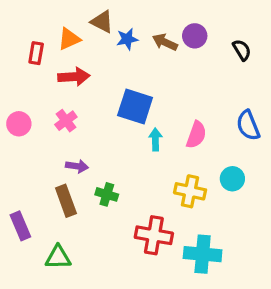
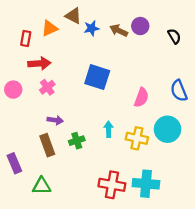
red arrow: (74, 77) -> (39, 63), moved
cyan arrow: (155, 139) -> (109, 129), moved
cyan circle: (232, 179) -> (167, 129), size x1.5
green cross: (107, 194) -> (77, 141), turned -35
red cross: (154, 235) -> (112, 185), moved

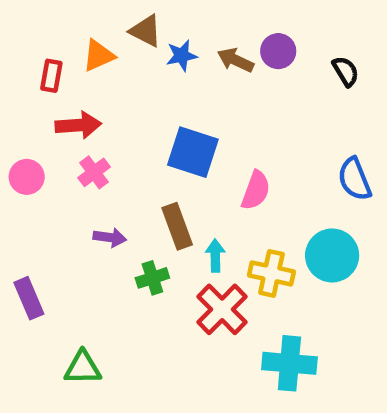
pink semicircle: (141, 97) -> (256, 190), moved
brown rectangle: (47, 145) -> (177, 226), moved
purple rectangle: (14, 163) -> (29, 298), moved
red cross: (112, 185) -> (222, 309), moved, turned 35

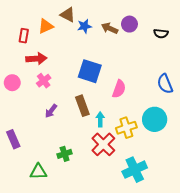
black semicircle: (346, 71) -> (161, 33), turned 128
purple arrow: (110, 238) -> (51, 111), turned 120
yellow cross: (271, 273) -> (126, 128), turned -30
green cross: (152, 278) -> (65, 154), moved
cyan cross: (289, 363) -> (135, 170), turned -30

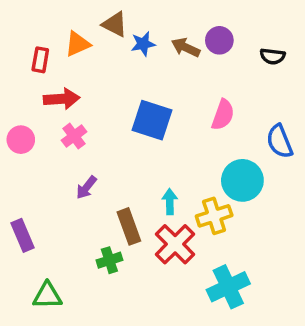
pink semicircle: (119, 89) -> (223, 115), moved
brown rectangle: (82, 106) -> (129, 226), moved
cyan circle: (155, 119) -> (242, 180), moved
green triangle: (38, 172) -> (47, 296), moved

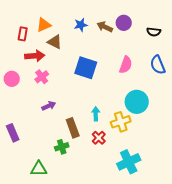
brown triangle: (115, 24) -> (55, 42), moved
blue semicircle: (280, 141) -> (158, 65), moved
purple arrow: (86, 187) -> (49, 106), turned -152
red cross: (175, 244) -> (99, 138), size x0.6
green triangle: (47, 296) -> (39, 169), moved

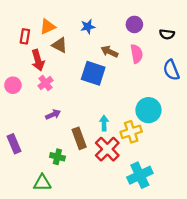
brown arrow: (105, 27) -> (109, 52), moved
red arrow: (35, 56) -> (38, 60), turned 78
pink semicircle: (126, 65) -> (137, 54), moved, turned -30
red cross: (99, 138) -> (107, 149), size x1.6
green cross: (62, 147) -> (57, 157), moved, turned 32

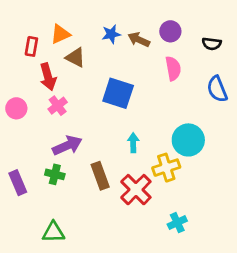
brown arrow: (109, 52) -> (139, 40), moved
purple arrow: (53, 114) -> (67, 145), size x1.5
cyan arrow: (104, 123) -> (133, 143), moved
green cross: (57, 157) -> (55, 174), moved
cyan cross: (140, 175) -> (177, 223), size x0.6

